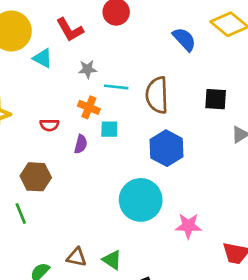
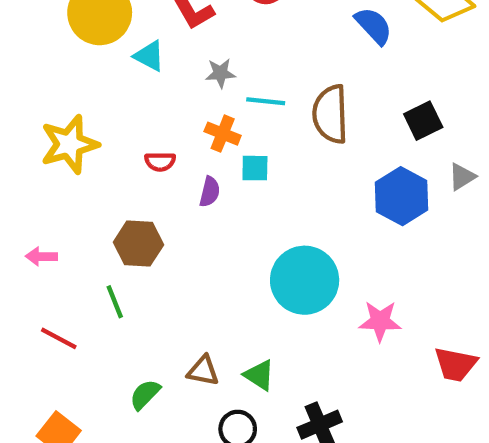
black square: (216, 99) -> (423, 121), turned -30
blue hexagon: (167, 148) -> (402, 196), moved

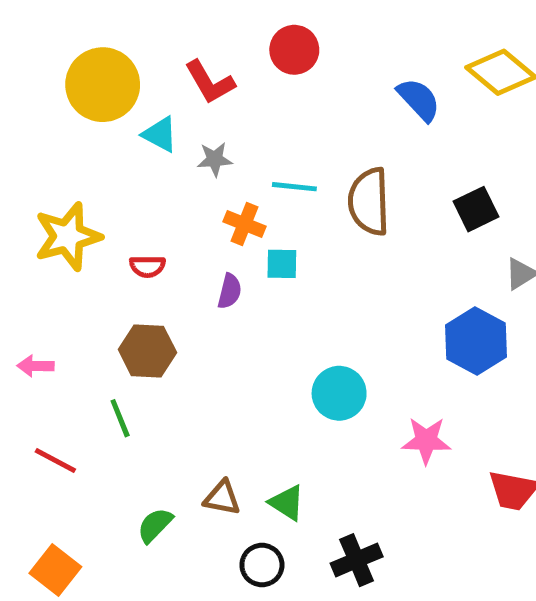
gray star: (220, 73) -> (215, 159), moved
red semicircle: (160, 162) -> (147, 266), moved
blue hexagon: (402, 196) -> (476, 341), moved
cyan circle: (305, 280) -> (339, 393), size x0.7

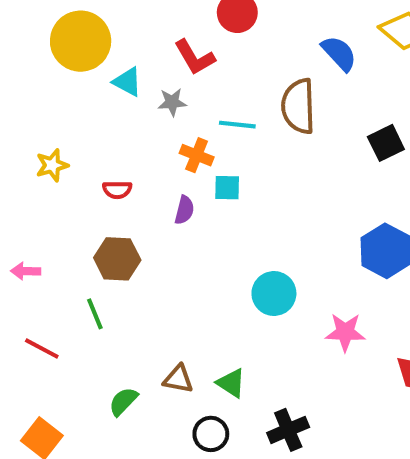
red L-shape: (210, 82) -> (195, 57), moved
brown semicircle: (369, 202) -> (298, 106), moved
yellow star: (68, 236) -> (52, 165), size x0.6

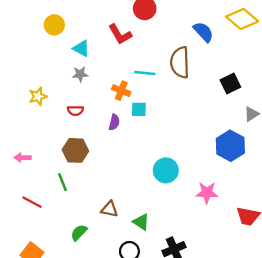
yellow circle: (81, 41) -> (54, 25), size x0.6
gray star: (172, 102) -> (80, 74), moved
brown triangle: (178, 379) -> (109, 209), moved

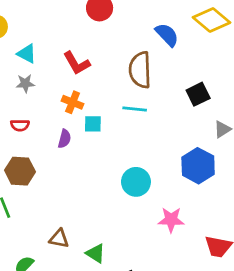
red L-shape: (120, 34) -> (77, 63), moved
cyan line: (145, 73) -> (135, 109), moved
cyan circle: (166, 170) -> (136, 182), moved

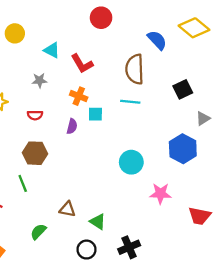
cyan triangle: (27, 54) -> (52, 50), moved

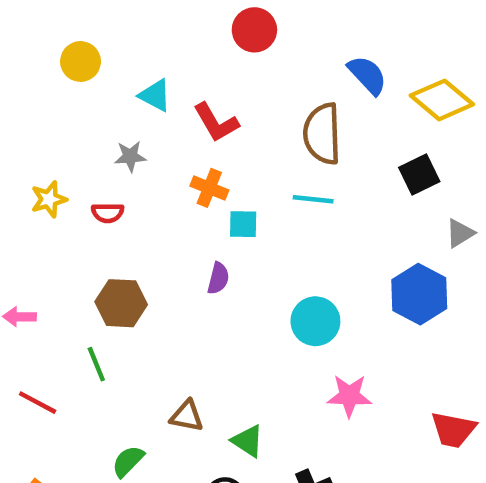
yellow diamond: (194, 28) -> (442, 100), moved
red semicircle: (35, 115) -> (108, 213), moved
purple semicircle: (72, 126) -> (218, 278), moved
pink star: (160, 194) -> (349, 396), moved

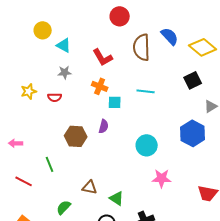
cyan triangle: (155, 95) -> (64, 45), moved
brown semicircle: (322, 134) -> (142, 47), moved
brown hexagon: (121, 303) -> (76, 136), moved

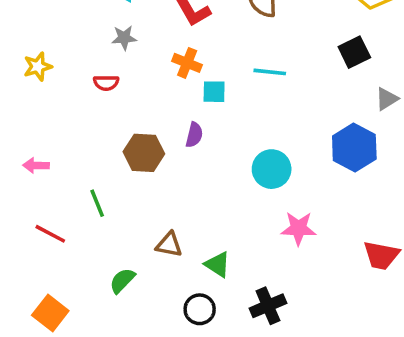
yellow star: (29, 91) -> (38, 67), moved

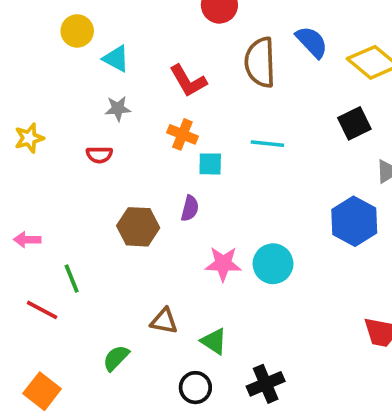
cyan circle: (272, 169) -> (273, 264), moved
green line: (97, 203) -> (72, 279), moved
pink star: (299, 228) -> (223, 264), moved

